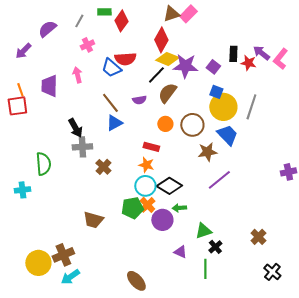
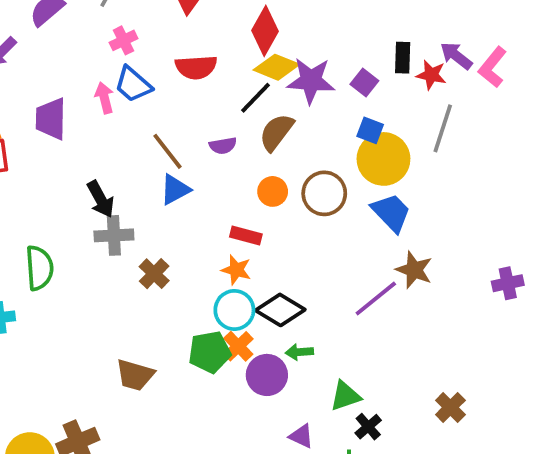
blue trapezoid: (111, 68) -> (133, 84), moved
gray line: (251, 107) -> (443, 128), moved
brown star: (207, 152) -> (414, 270), moved, turned 30

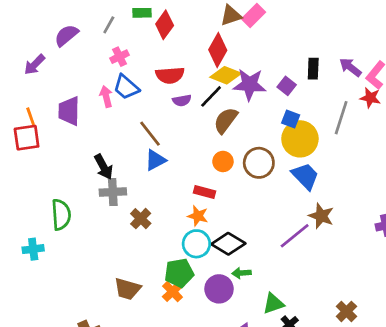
red star: (431, 75) -> (370, 98), moved
purple semicircle: (223, 146) -> (182, 100), moved
orange cross: (238, 346) -> (173, 292), moved

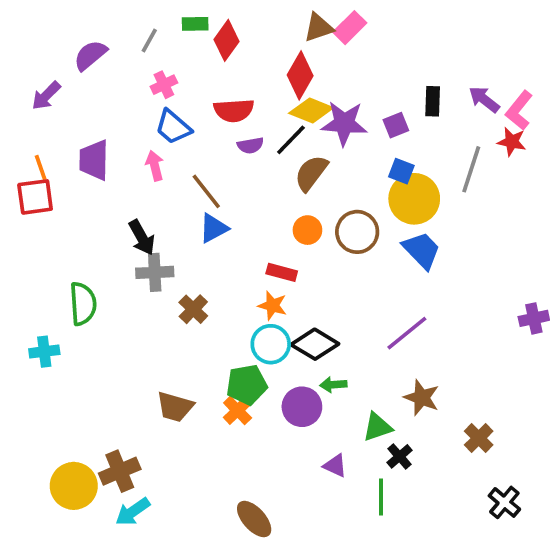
purple square: (287, 86) -> (396, 125), turned 30
pink arrow: (106, 96) -> (155, 166), moved
brown star: (321, 216) -> (422, 398), moved

